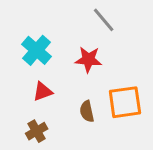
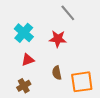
orange square: (125, 102) -> (82, 82), moved

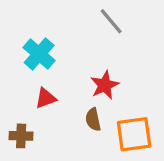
red star: (58, 39) -> (105, 85), moved, turned -30
brown cross: (24, 86) -> (21, 136), moved, turned 32

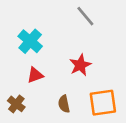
brown semicircle: (93, 120) -> (64, 104), moved
brown cross: (21, 136) -> (16, 104), turned 36

